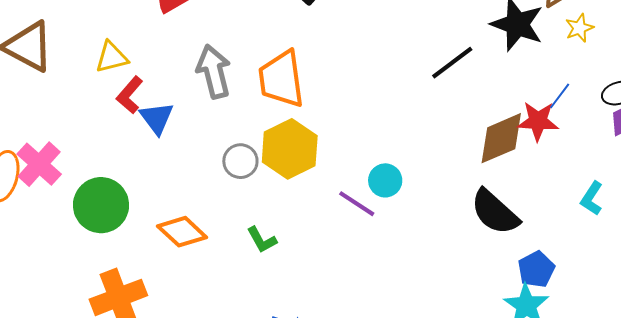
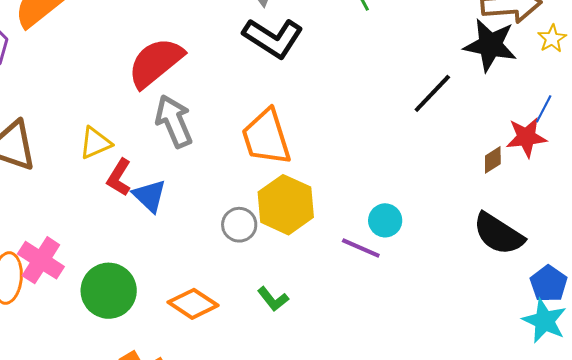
gray arrow: (214, 72) -> (174, 121), moved
brown diamond: (501, 138) -> (493, 160), size x0.5

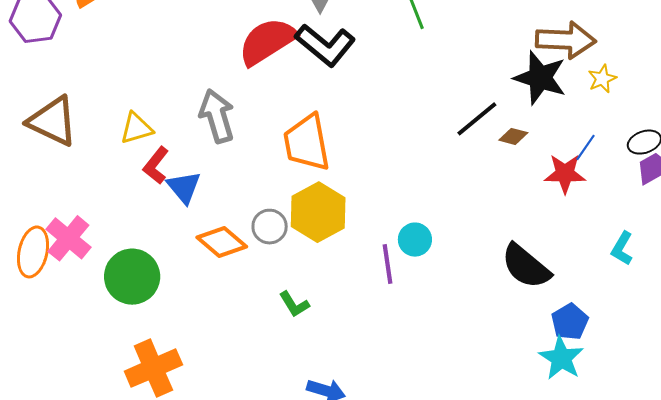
red semicircle: (156, 63) -> (267, 41), moved
brown diamond: (493, 160) -> (513, 136), moved, turned 40
purple line: (361, 248) -> (387, 264), turned 51
orange diamond: (193, 304) -> (222, 242), moved

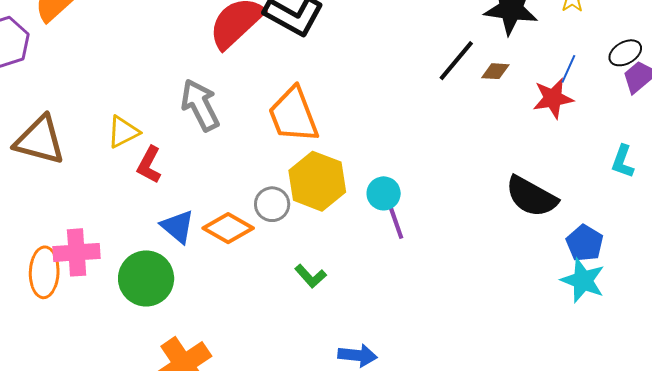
blue triangle: (184, 187) -> (178, 227), moved
pink cross: (68, 238) -> (77, 252), turned -33
cyan circle: (415, 240) -> (384, 193), moved

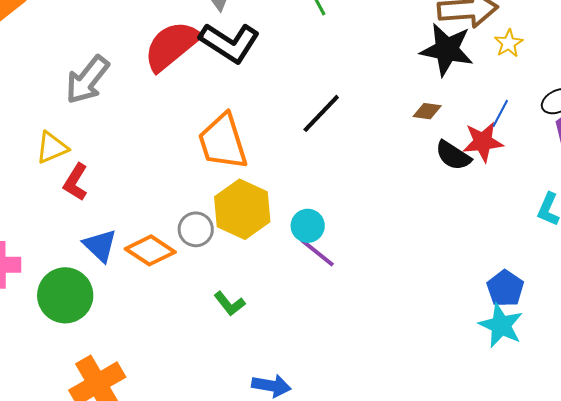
black line: (456, 61) -> (321, 113), moved
gray arrow: (200, 105) -> (87, 80), moved, turned -118
black semicircle: (531, 197) -> (453, 155), moved, size x0.7
purple line: (395, 220) -> (317, 253), turned -36

